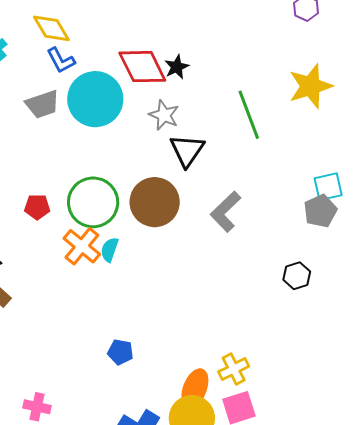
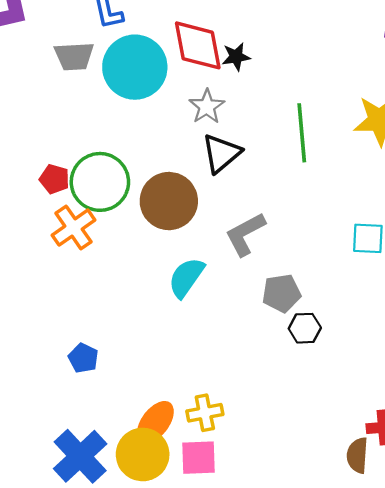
red pentagon: (37, 207) -> (55, 179), moved
gray pentagon: (320, 211) -> (282, 293), moved
cyan semicircle: (110, 250) -> (186, 277), moved, size x1.5

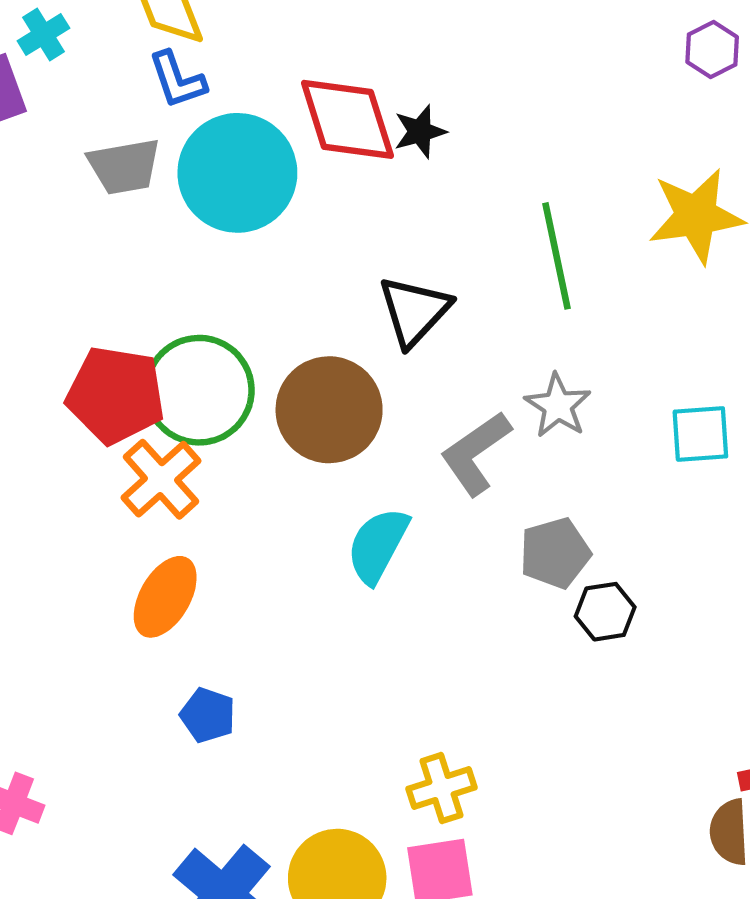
gray star: (207, 107) -> (558, 406), moved
red pentagon: (55, 179) -> (116, 395), size x1.8
orange ellipse: (155, 422) -> (165, 597), moved

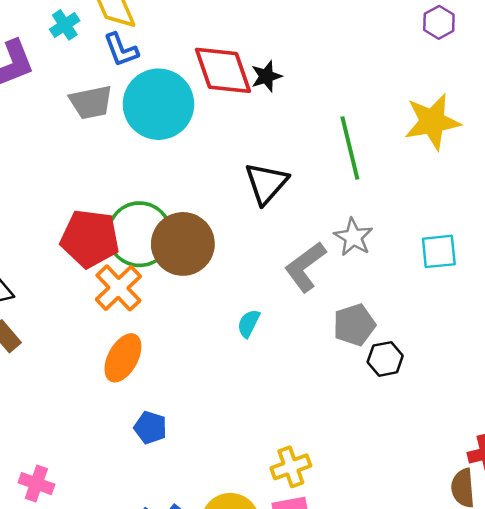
cyan cross: (43, 35) -> (65, 25), moved
brown circle: (329, 410) -> (183, 244), moved
cyan semicircle: (378, 545) -> (249, 323), size x0.6

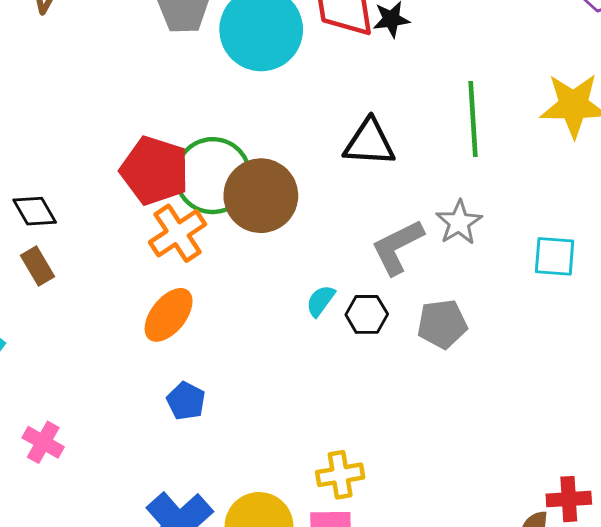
black triangle: (266, 183) -> (369, 143), turned 42
black hexagon: (385, 359) -> (367, 314), moved

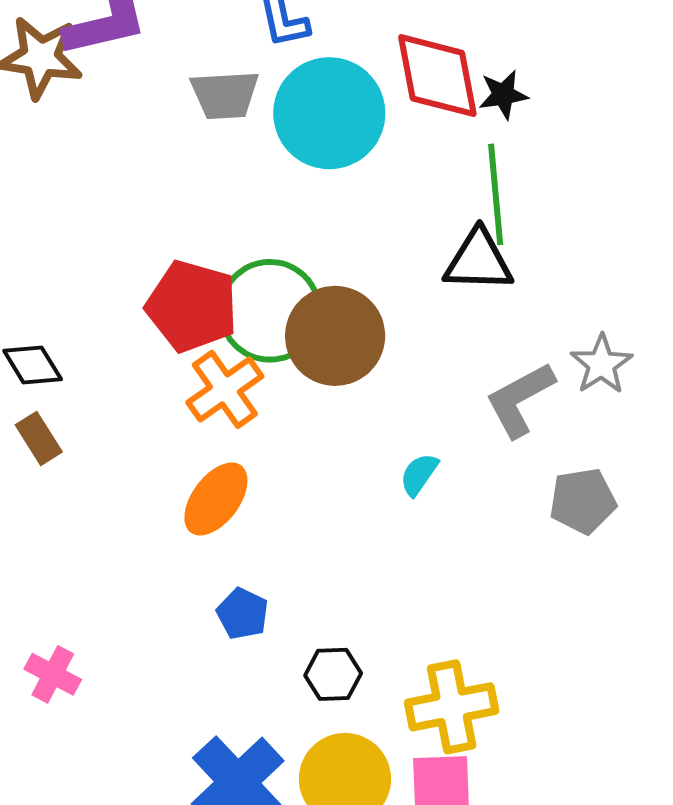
green line: (473, 119) -> (496, 194), moved
black hexagon: (367, 314) -> (333, 674), moved
yellow cross: (340, 475) -> (452, 707), size x1.4

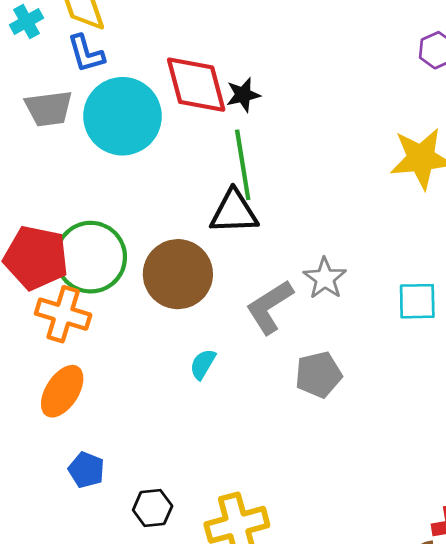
brown circle: (335, 336) -> (178, 274), moved
orange cross: (225, 389) -> (63, 314), turned -34

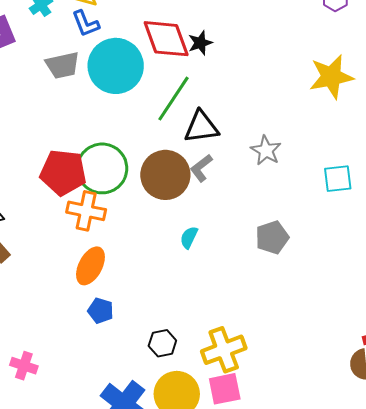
green line: (243, 165) -> (174, 99), moved, turned 48
gray star: (325, 278) -> (266, 150), moved
gray L-shape: (270, 307) -> (201, 168), moved, size x0.7
blue pentagon: (86, 470) -> (101, 311), moved

